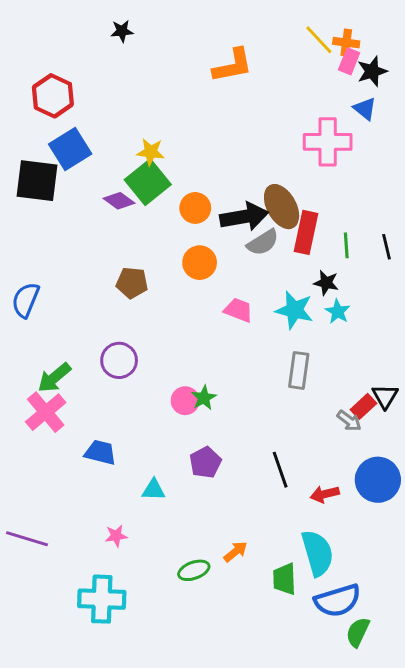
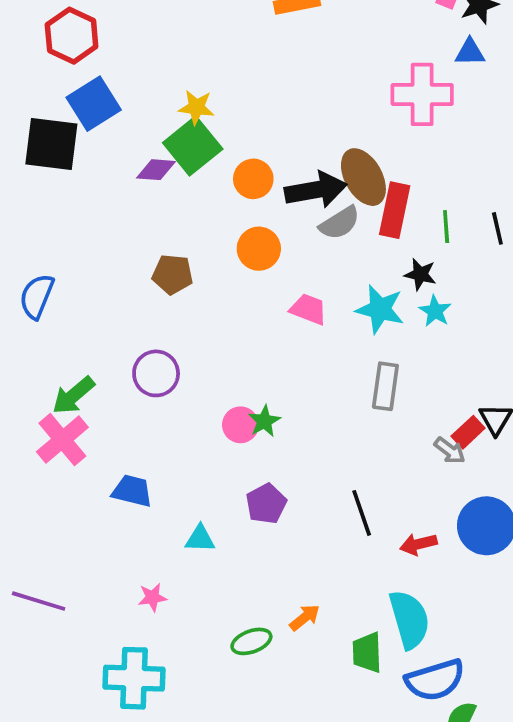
blue triangle: (365, 109) -> (470, 52), turned -40
purple diamond: (119, 201) -> (156, 170), turned -32

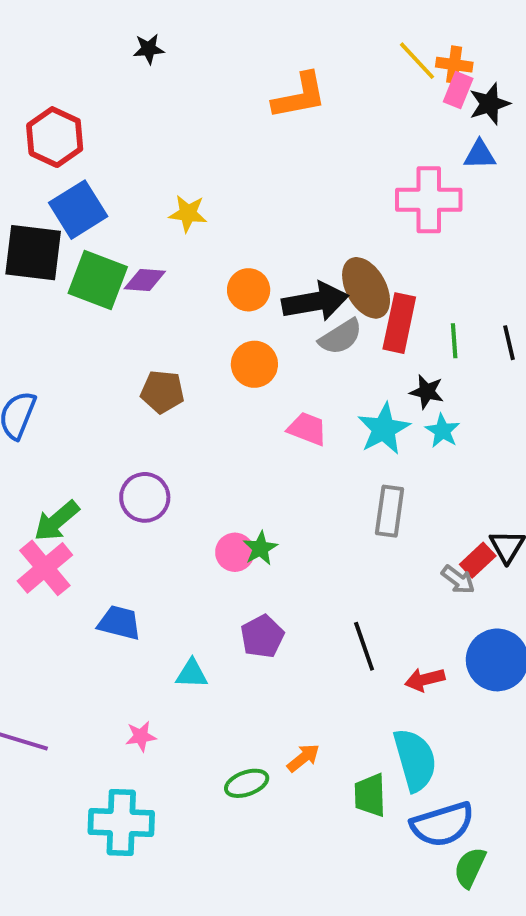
green square: (193, 146) -> (98, 280), moved, turned -30
cyan star: (380, 309) -> (384, 429), turned 30

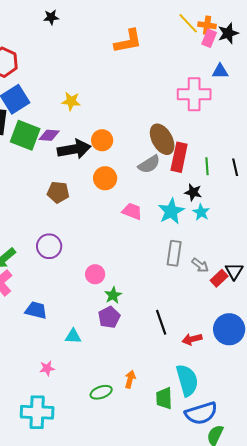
black star: (489, 104) -> (228, 33), moved
black arrow: (315, 302) -> (74, 149), moved
green star: (260, 548) -> (113, 295), moved
gray arrow: (458, 580) -> (200, 265), moved
orange arrow: (303, 758) -> (130, 379), turned -36

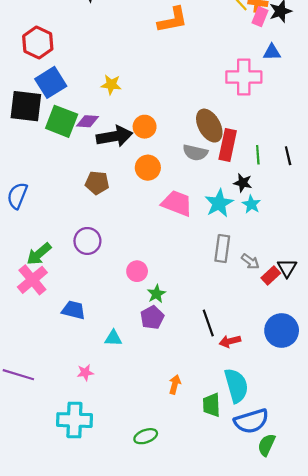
gray semicircle: (149, 164) -> (195, 153), turned 45
pink trapezoid: (132, 211) -> (177, 203), size x1.4
red arrow: (192, 339) -> (230, 341), moved
green ellipse: (101, 392) -> (146, 436), moved

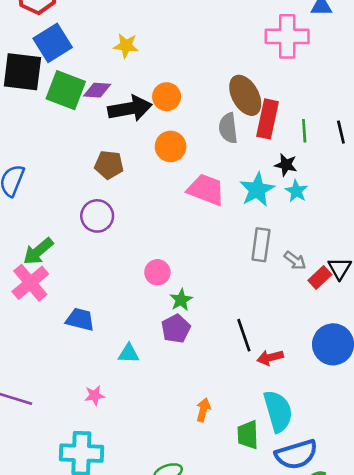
gray semicircle: (195, 153) -> (228, 128), turned 70
purple circle: (87, 241) -> (97, 216), moved

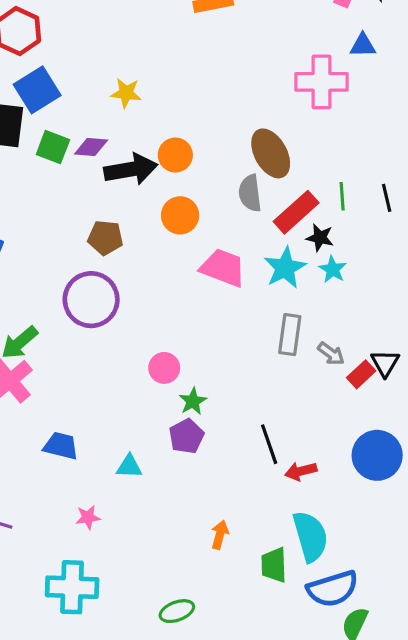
green square: (66, 90) -> (53, 147), size x0.7
red rectangle: (268, 119) -> (296, 212), moved, turned 36
purple circle: (97, 216) -> (91, 300), size x1.4
blue trapezoid: (80, 319) -> (61, 446), moved

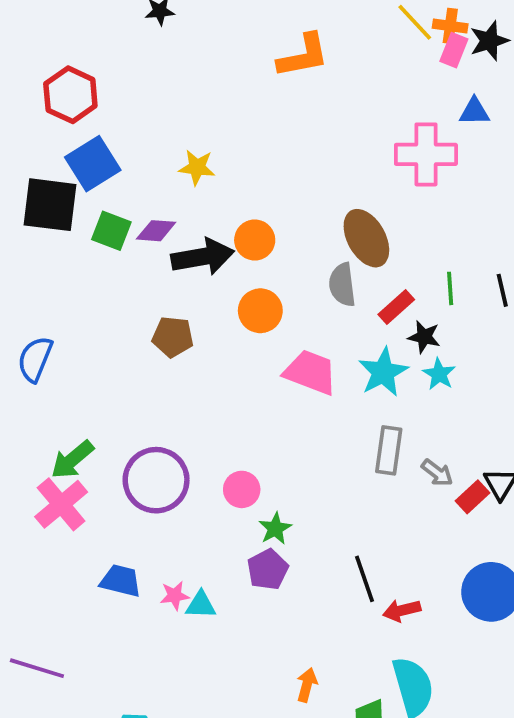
red rectangle: (296, 212) -> (396, 307), size x0.7
purple circle: (91, 300) -> (156, 480), moved
pink star: (88, 517) -> (175, 596), moved

